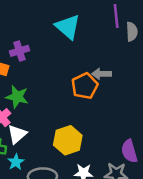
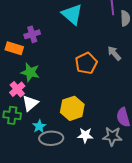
gray arrow: (102, 74) -> (114, 53), moved, turned 49
cyan star: (16, 162) -> (39, 126), moved

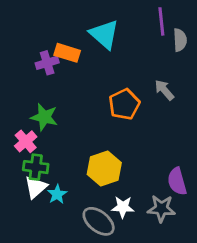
orange rectangle: (14, 48) -> (67, 53), moved
white triangle: (30, 103) -> (36, 187), moved
green cross: (12, 115) -> (36, 167), moved
gray ellipse: (51, 138) -> (99, 221), moved, turned 40

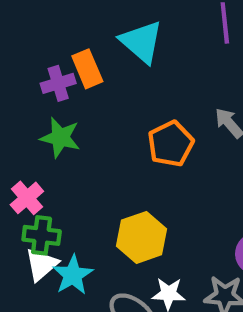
orange rectangle: (67, 53) -> (87, 69), turned 50
green star: (44, 117) -> (60, 138), moved
cyan star: (57, 194) -> (73, 275), size x1.4

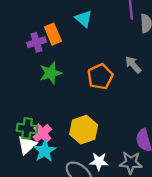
cyan triangle: (141, 42) -> (84, 19), size x0.7
green star: (60, 138) -> (51, 73), moved, turned -30
pink cross: (27, 198) -> (42, 133), moved

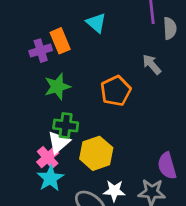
gray arrow: (133, 65) -> (152, 64), moved
green cross: (27, 128) -> (66, 126), moved
white triangle: (27, 145) -> (59, 142), moved

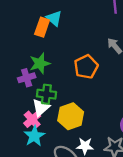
cyan triangle: (96, 23) -> (54, 18), moved
orange rectangle: (60, 41) -> (42, 27), turned 42
purple cross: (41, 51) -> (27, 78), moved

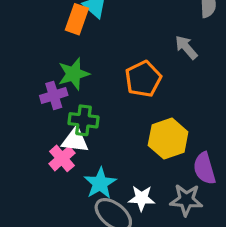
white triangle: (41, 107) -> (75, 140), turned 48
yellow hexagon: (71, 116) -> (168, 139), moved
cyan star: (34, 136) -> (100, 183), moved

